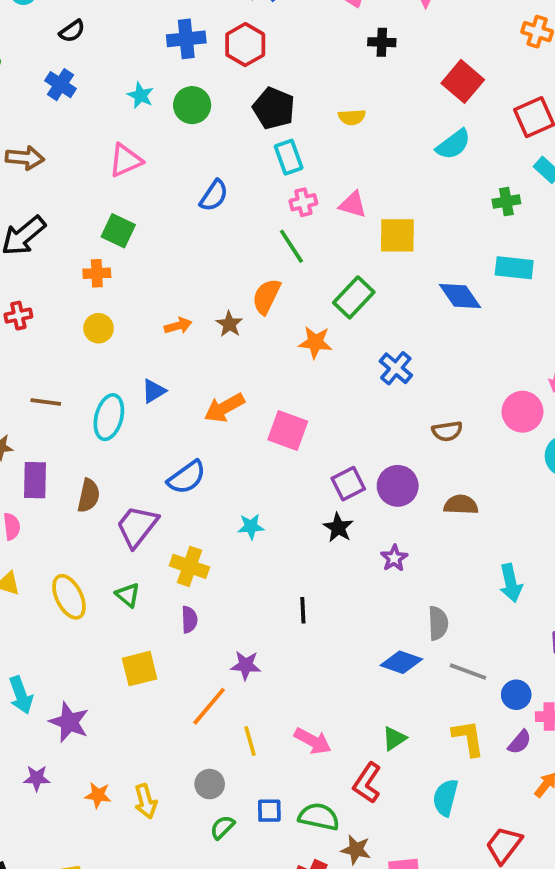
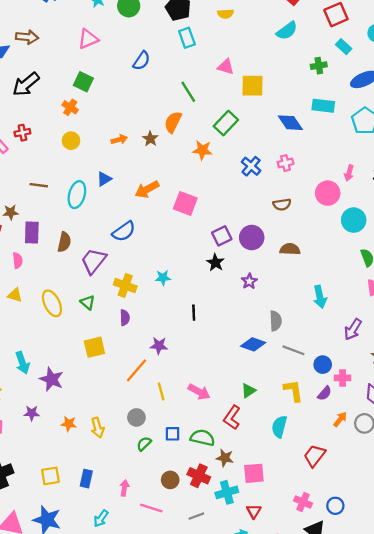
pink cross: (303, 202) -> (286, 163), moved
orange cross: (97, 273) -> (70, 107), turned 35
cyan star: (251, 527) -> (163, 278), moved

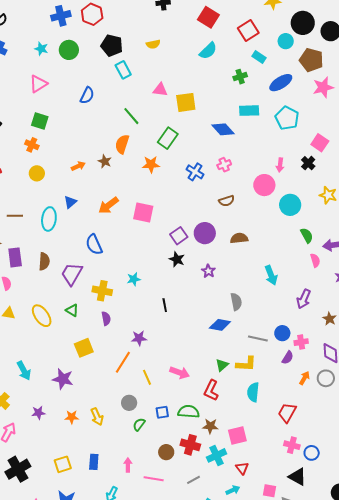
blue semicircle: (124, 231) -> (94, 245), turned 110
gray line: (294, 350) -> (258, 338), moved
purple star: (52, 379) -> (63, 379), moved
yellow L-shape: (293, 391) -> (246, 364), moved, turned 110
pink cross: (303, 502) -> (292, 445), moved

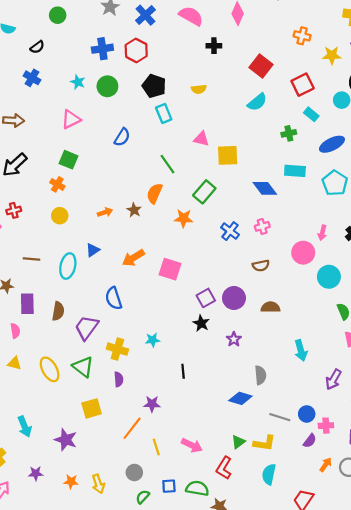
green triangle: (72, 310) -> (83, 367), size x1.5

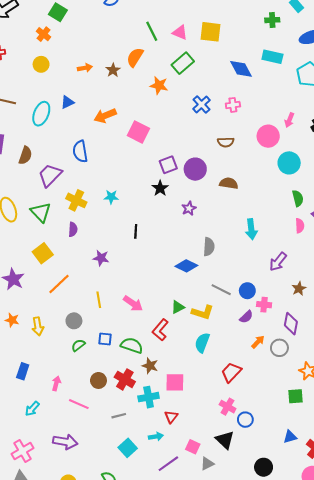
pink triangle: (201, 139) -> (180, 33), moved
yellow square: (92, 408) -> (43, 253), turned -30
orange line: (132, 428) -> (59, 284), moved

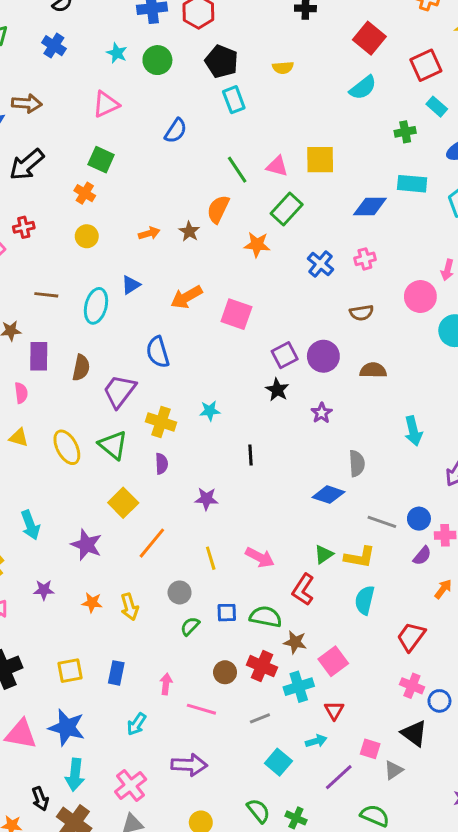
blue diamond: (241, 69) -> (370, 207), turned -55
pink square: (175, 382) -> (333, 661), turned -30

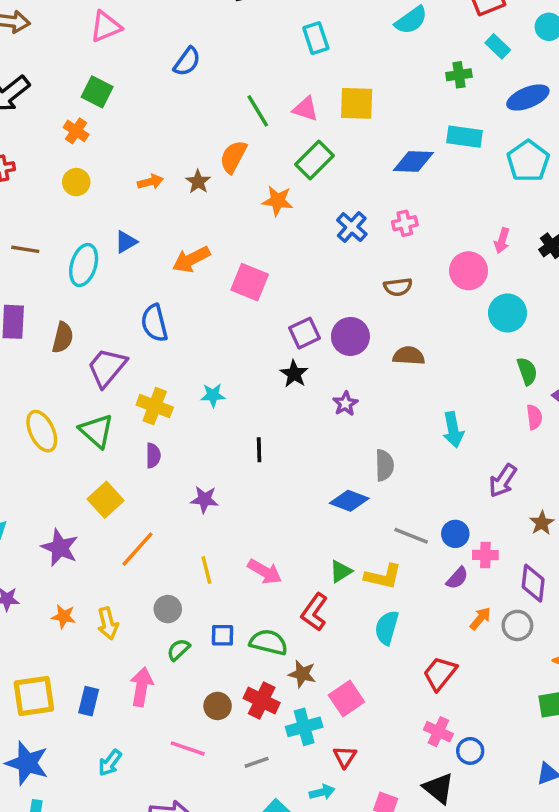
cyan rectangle: (234, 100) -> (316, 38), moved
yellow square: (70, 671) -> (34, 696), size x1.4
pink arrow: (166, 684) -> (142, 687), moved, size x1.5

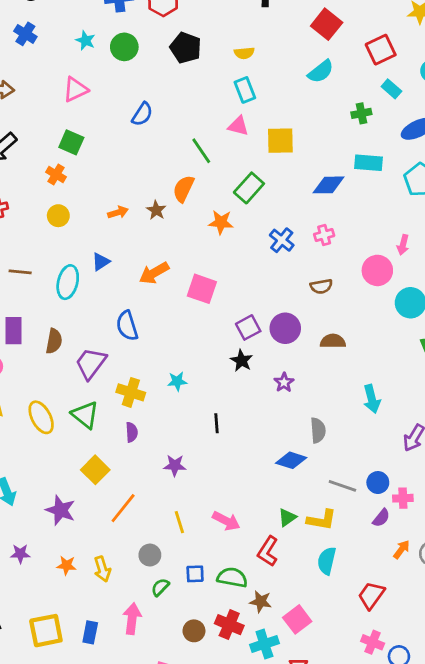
pink triangle: (305, 109) -> (238, 126), moved

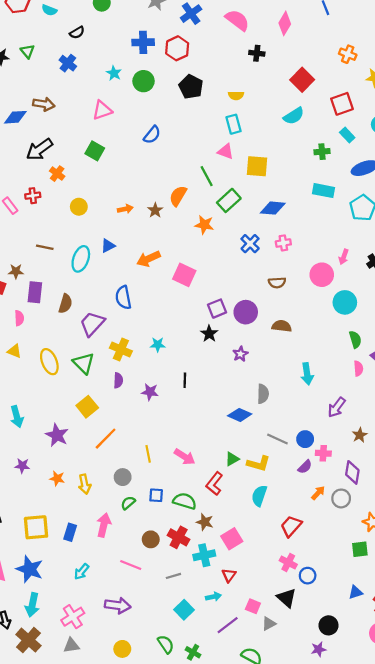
green line: (201, 151) -> (207, 176), moved
orange cross: (56, 175) -> (57, 174), moved
blue diamond: (328, 185) -> (273, 208), moved
purple star: (175, 465) -> (150, 392), moved

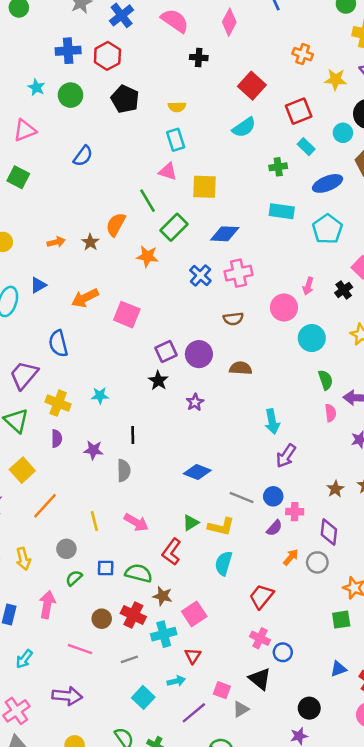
pink cross: (283, 243) -> (238, 273), size x1.5
gray semicircle: (263, 394) -> (124, 470), moved
purple arrow: (337, 407) -> (286, 456), moved

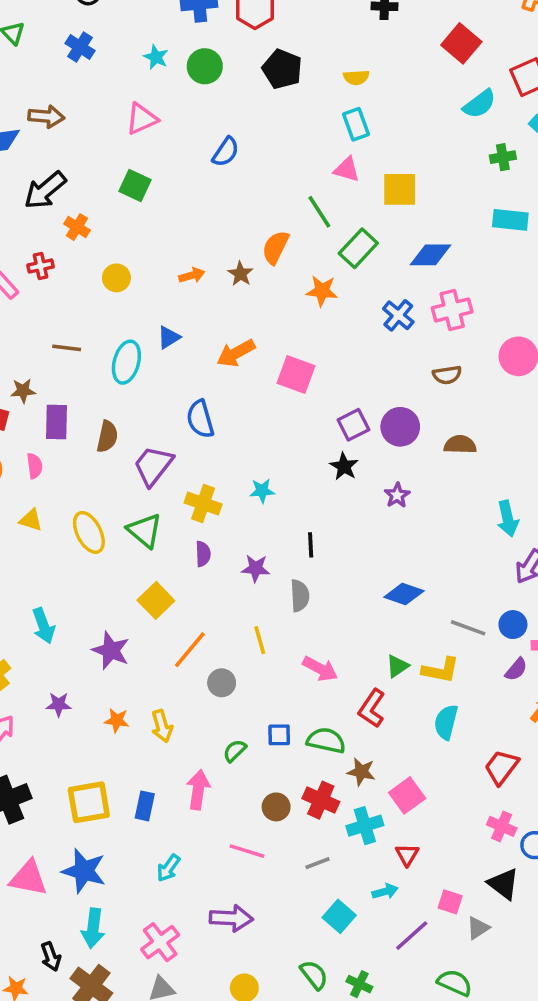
cyan semicircle: (244, 127) -> (479, 104), moved
yellow line: (94, 521) -> (260, 640), moved
gray circle: (66, 549) -> (222, 683), moved

